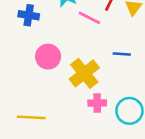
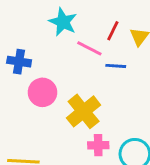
blue cross: (29, 15) -> (19, 62), moved
blue line: (122, 54) -> (116, 66), moved

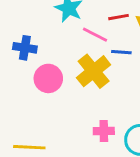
red line: (113, 31) -> (118, 17), turned 54
yellow cross: (84, 111) -> (94, 71), moved

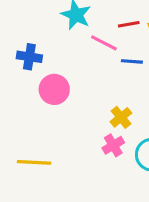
yellow cross: (94, 71) -> (121, 117), moved, size x0.6
pink cross: (104, 131) -> (113, 145), turned -30

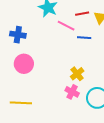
pink circle: (54, 89) -> (24, 64), moved
pink cross: (113, 145) -> (72, 92), turned -32

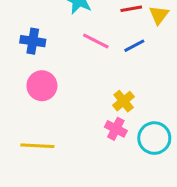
pink line: (66, 26) -> (96, 41), moved
blue line: (84, 38) -> (134, 46), turned -32

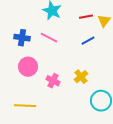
pink line: (96, 41) -> (49, 38), moved
pink cross: (116, 129) -> (53, 81), moved

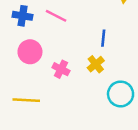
blue line: (88, 41) -> (103, 38), moved, turned -56

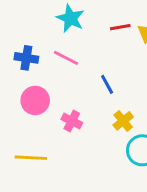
blue line: (103, 38) -> (107, 84), moved, turned -35
yellow cross: (96, 64) -> (123, 121), moved

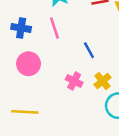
pink line: (66, 58) -> (54, 28), turned 45
pink cross: (72, 121) -> (74, 81), moved

